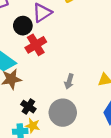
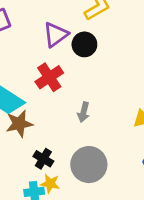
black circle: (23, 26) -> (84, 44), moved
gray arrow: (69, 81) -> (84, 112), moved

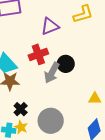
black circle: (84, 44) -> (66, 64), moved
gray arrow: (84, 112) -> (52, 73), moved, size x1.5

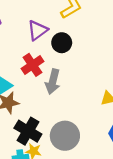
black circle: (66, 64) -> (62, 43), moved
black cross: (21, 109) -> (28, 131), size x1.6

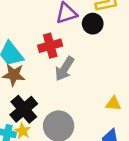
black circle: (62, 43) -> (93, 24), moved

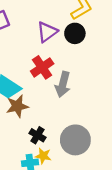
black cross: (24, 109) -> (37, 135), size x0.6

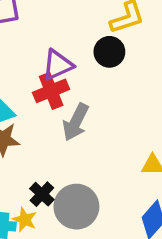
purple triangle: (47, 32) -> (58, 65), moved
black cross: (37, 135) -> (42, 194), moved

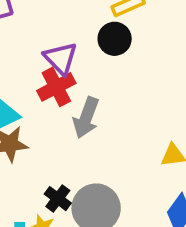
purple triangle: (58, 65) -> (61, 58), turned -44

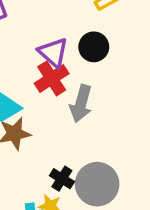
black circle: (115, 39) -> (94, 47), moved

